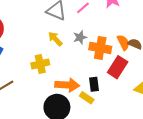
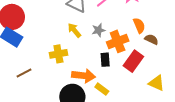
orange semicircle: (123, 42) -> (139, 25), moved
orange cross: (100, 48) -> (118, 41), turned -35
black rectangle: (94, 84) -> (105, 60), moved

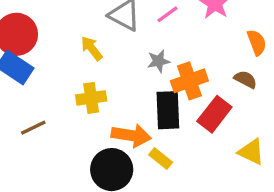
orange semicircle: (139, 25) -> (257, 42), moved
yellow arrow: (74, 30) -> (92, 48), moved
black rectangle: (105, 60) -> (168, 110), size x1.6

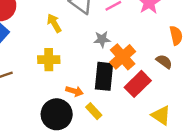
orange cross: (189, 81) -> (123, 57), turned -30
orange arrow: (131, 135) -> (74, 91), size x0.6

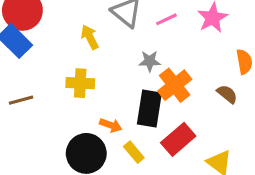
red rectangle: (138, 84) -> (178, 139), moved

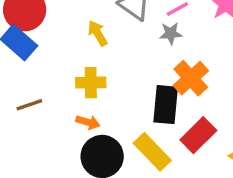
gray star: (150, 61) -> (171, 33), moved
orange arrow: (111, 125) -> (88, 122), moved
yellow rectangle: (134, 152) -> (152, 152), size x1.6

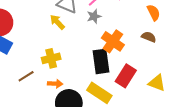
yellow arrow: (98, 33) -> (57, 22), moved
brown line: (29, 105) -> (26, 76), moved

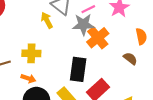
gray star: (94, 16) -> (83, 24), size x1.5
orange cross: (113, 41) -> (98, 38), moved

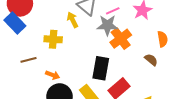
yellow cross: (31, 53) -> (53, 39), moved

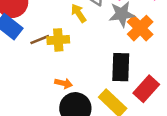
brown line: (28, 60) -> (40, 40), moved

